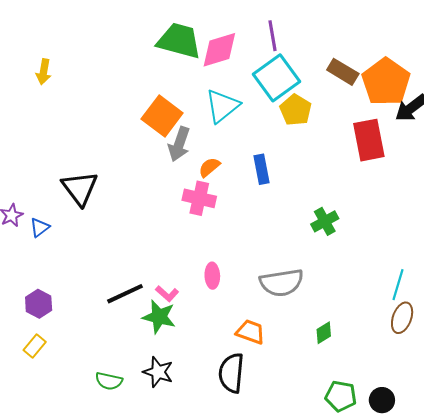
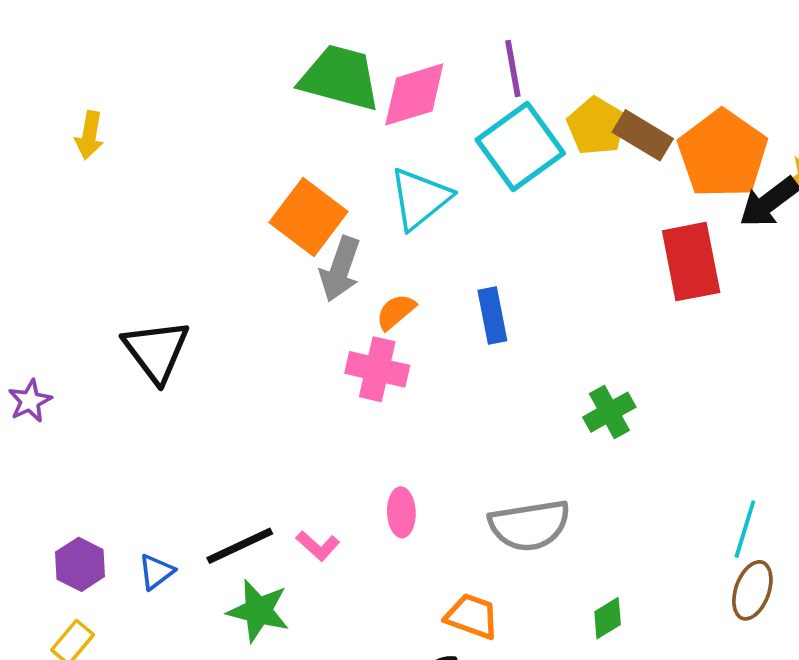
yellow pentagon: (296, 110) -> (596, 126), moved
blue triangle: (40, 227) -> (156, 572), moved
green star: (159, 317) -> (258, 611), moved

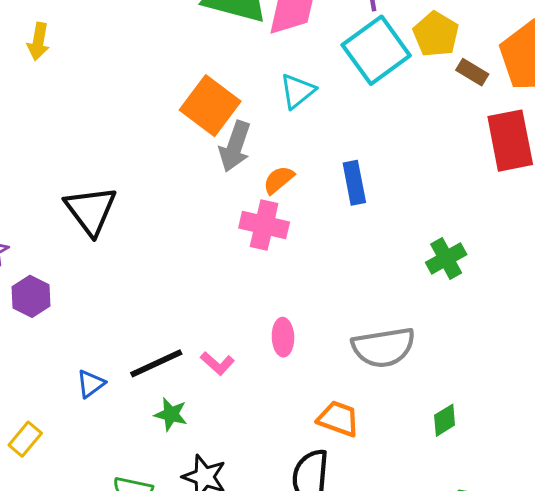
brown rectangle: (643, 135) -> (472, 72), moved, size x0.7
cyan triangle: (420, 198) -> (298, 91), size x0.7
purple hexagon: (80, 564) -> (31, 296), moved
green star: (258, 611) -> (171, 414), size x0.7

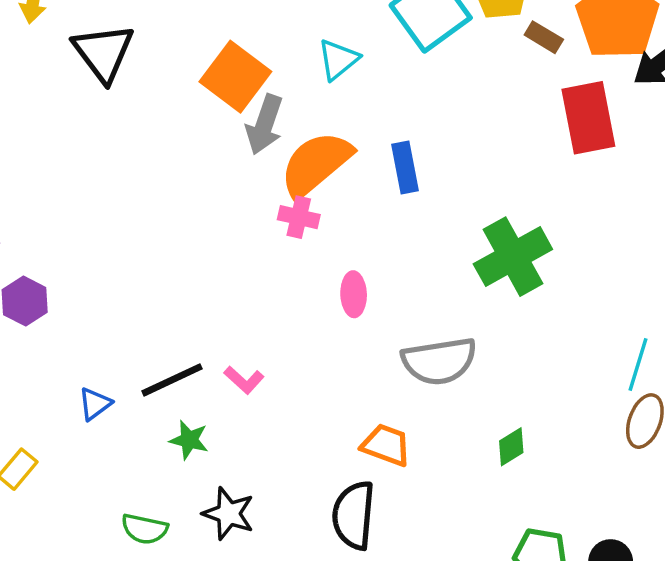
orange semicircle: (279, 180) -> (316, 164), size x2.0
black triangle: (91, 210) -> (103, 53), moved
pink cross: (264, 225) -> (299, 217), size x0.7
green cross: (446, 258) -> (513, 257), size x1.6
pink ellipse: (283, 337) -> (354, 294), moved

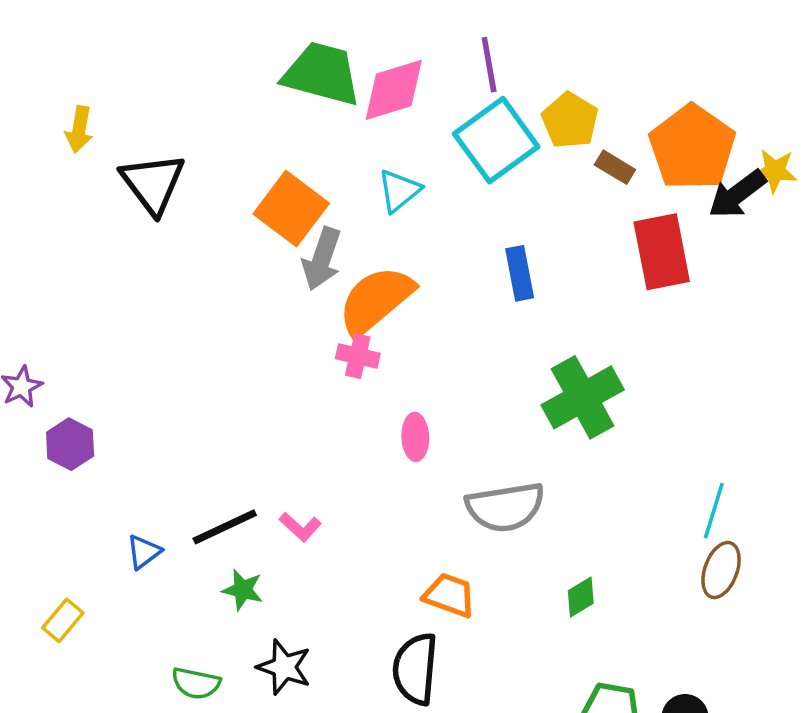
blue rectangle: (405, 167) -> (520, 273), moved

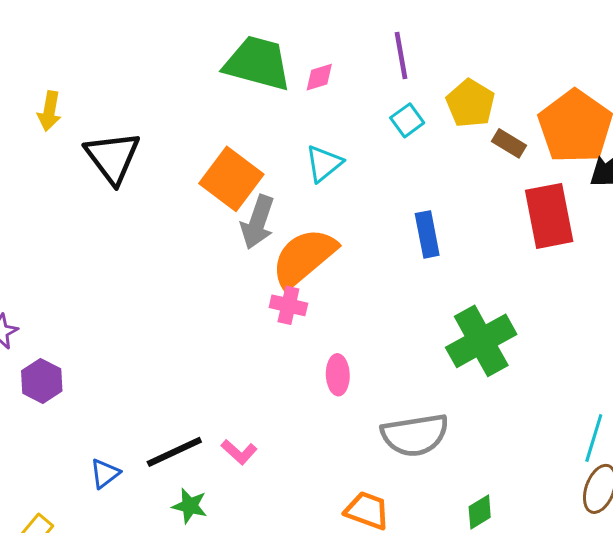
pink diamond: (394, 90) -> (319, 77), size x0.5
cyan square: (496, 140) -> (407, 120), size x0.5

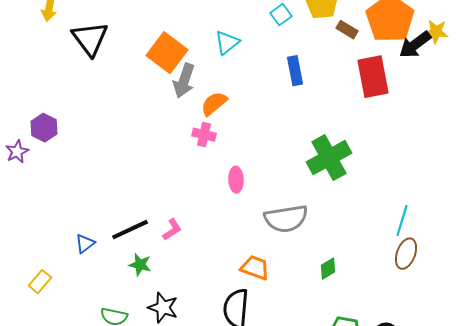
blue rectangle: (427, 234) -> (295, 71), moved
orange semicircle: (304, 258) -> (214, 104), size x0.6
purple hexagon: (42, 381) -> (44, 128), moved
pink L-shape: (239, 452) -> (172, 230), turned -75

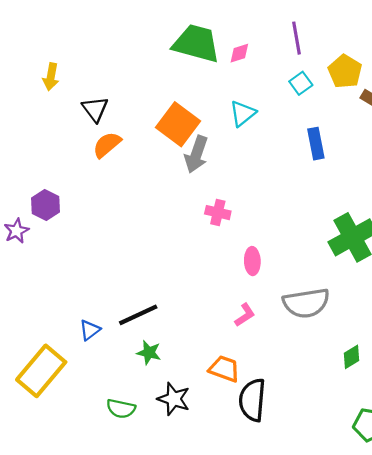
black triangle: (90, 39) -> (95, 109), size x0.7
orange semicircle: (214, 104) -> (107, 145), moved
pink L-shape: (172, 230) -> (245, 315), moved
orange trapezoid: (255, 268) -> (224, 369), moved
yellow rectangle: (40, 282) -> (41, 371), size x2.0

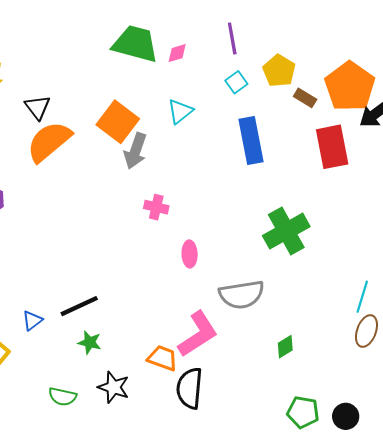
blue rectangle: (316, 144) -> (251, 141), size x1.5
orange semicircle: (107, 145) -> (49, 142), size x1.6
pink L-shape: (245, 315) -> (198, 334), moved, size x2.0

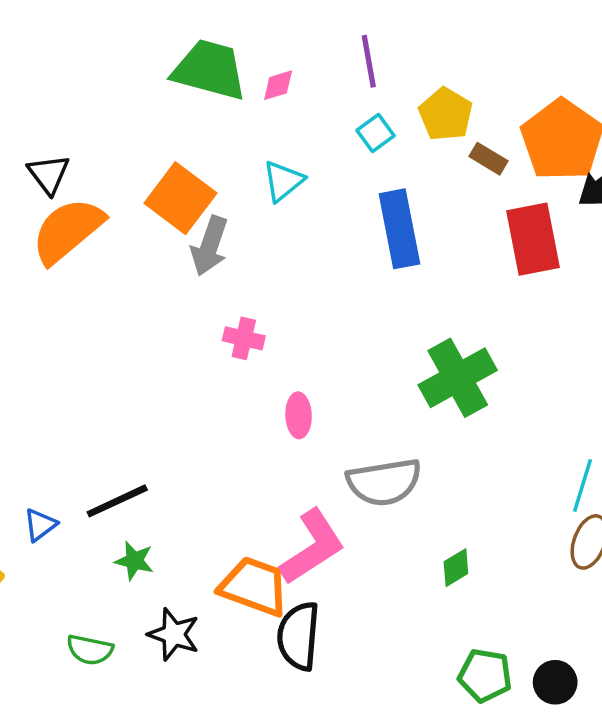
orange trapezoid: (162, 358) -> (254, 586), size x1.4

